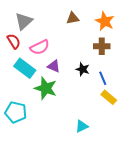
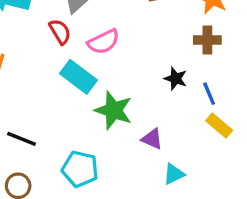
purple triangle: (54, 66) -> (152, 139), moved
cyan pentagon: (16, 112) -> (80, 169), moved

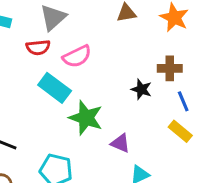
red semicircle: (60, 32) -> (38, 47), turned 115
brown cross: (207, 40) -> (170, 68), moved
blue line: (209, 94) -> (183, 101), moved

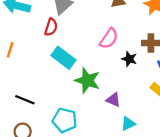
red semicircle: (38, 47) -> (51, 27), turned -66
pink semicircle: (77, 56) -> (109, 38), moved, turned -30

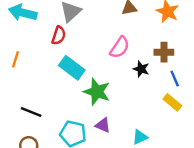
purple triangle: (113, 100) -> (103, 125), moved

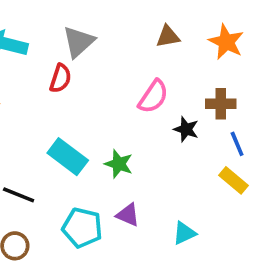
cyan rectangle: (72, 68) -> (68, 157), moved
green star: (97, 92) -> (119, 164), size x0.7

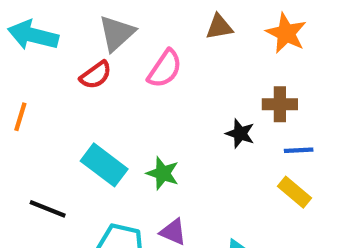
red semicircle: (60, 78) -> (96, 75), turned 36
pink semicircle: (153, 97) -> (165, 69), moved
blue line: (237, 144) -> (299, 150), turned -70

